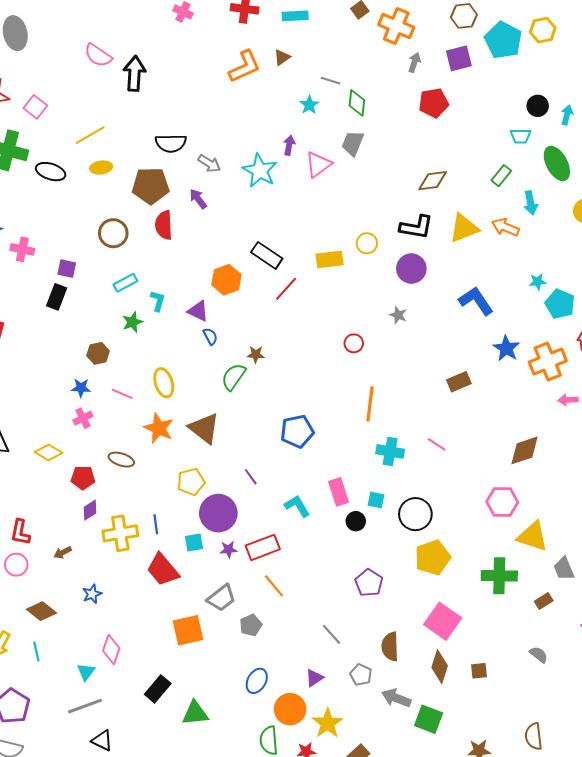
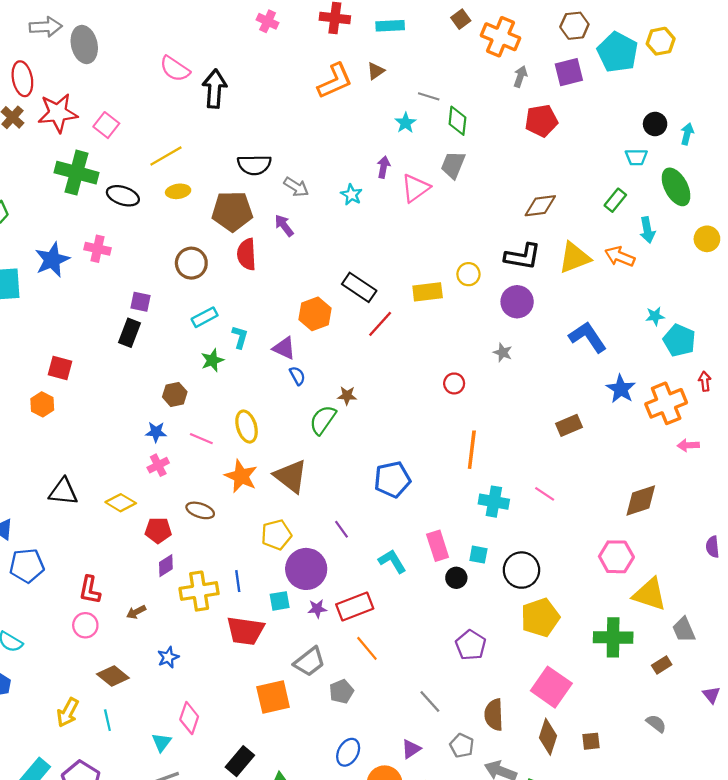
cyan star: (260, 171) -> (351, 195), size x0.6
pink cross: (22, 249) -> (97, 249), moved
red trapezoid: (163, 570) -> (245, 631), turned -42

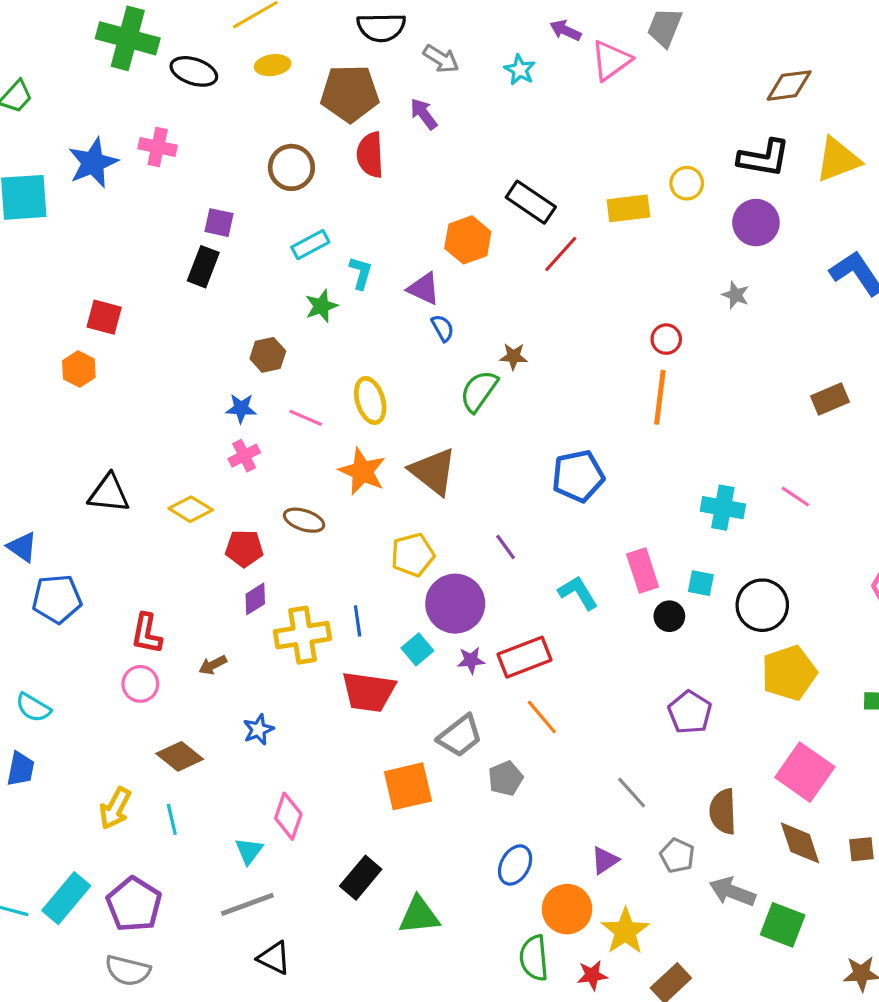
purple arrow: (383, 167) -> (565, 30), turned -75
orange line: (472, 450) -> (660, 397), moved
cyan square: (280, 601) -> (417, 649), turned -30
brown diamond: (548, 737) -> (800, 843), turned -36

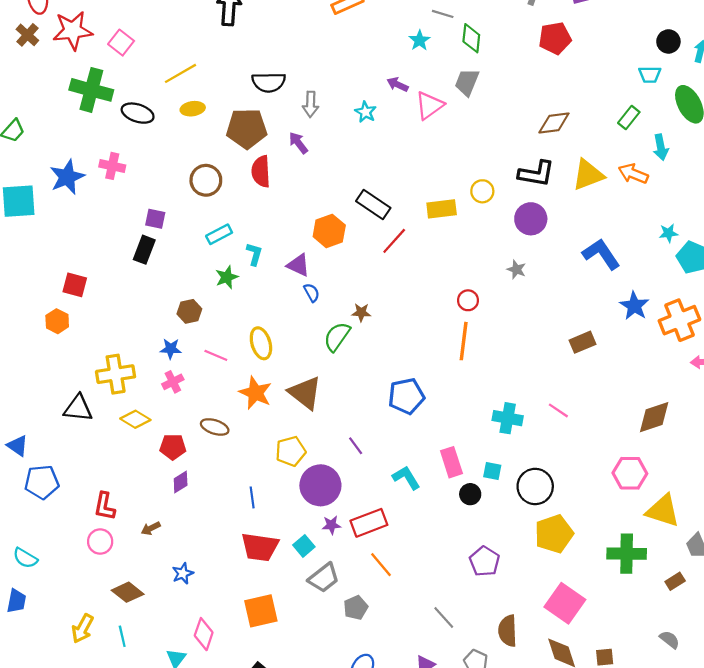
gray arrow: (441, 59) -> (310, 104), turned 60
yellow cross: (302, 635) -> (116, 374), moved
cyan square: (417, 649) -> (304, 546), moved
orange square: (408, 786) -> (261, 611), moved

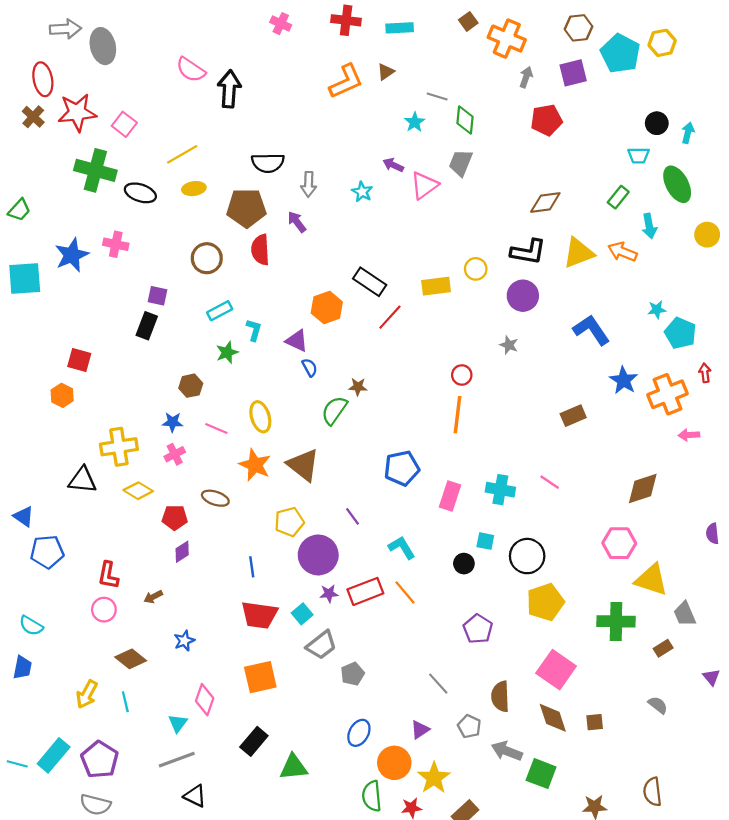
pink rectangle: (451, 462) -> (450, 496), moved, turned 36
orange line: (381, 565) -> (405, 592), moved

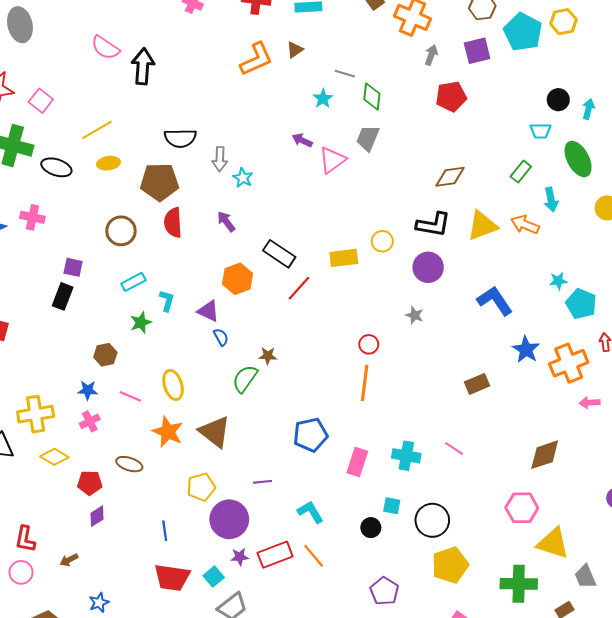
cyan star: (362, 192) -> (243, 178), moved
purple arrow: (297, 222) -> (226, 221), moved
purple line: (352, 516) -> (263, 482), turned -60

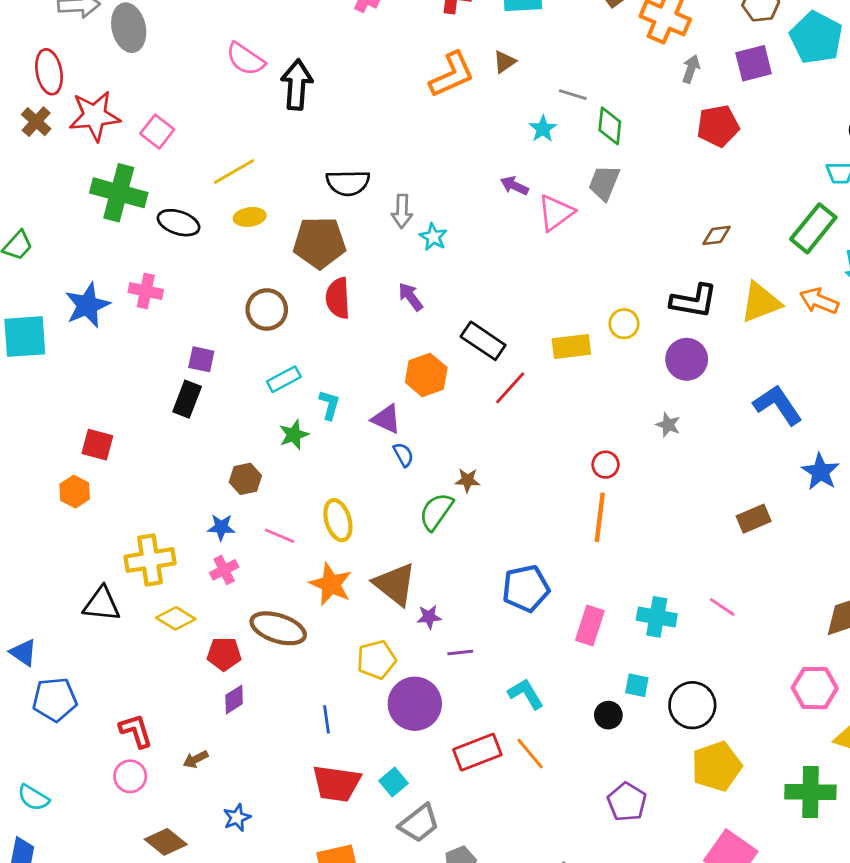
green rectangle: (521, 172) -> (813, 228), size x1.6
brown diamond: (450, 177) -> (717, 235), size x0.7
brown ellipse: (129, 464) -> (278, 628), size x1.5
red L-shape: (25, 539) -> (136, 731), turned 152
purple star: (240, 557) -> (429, 617), moved

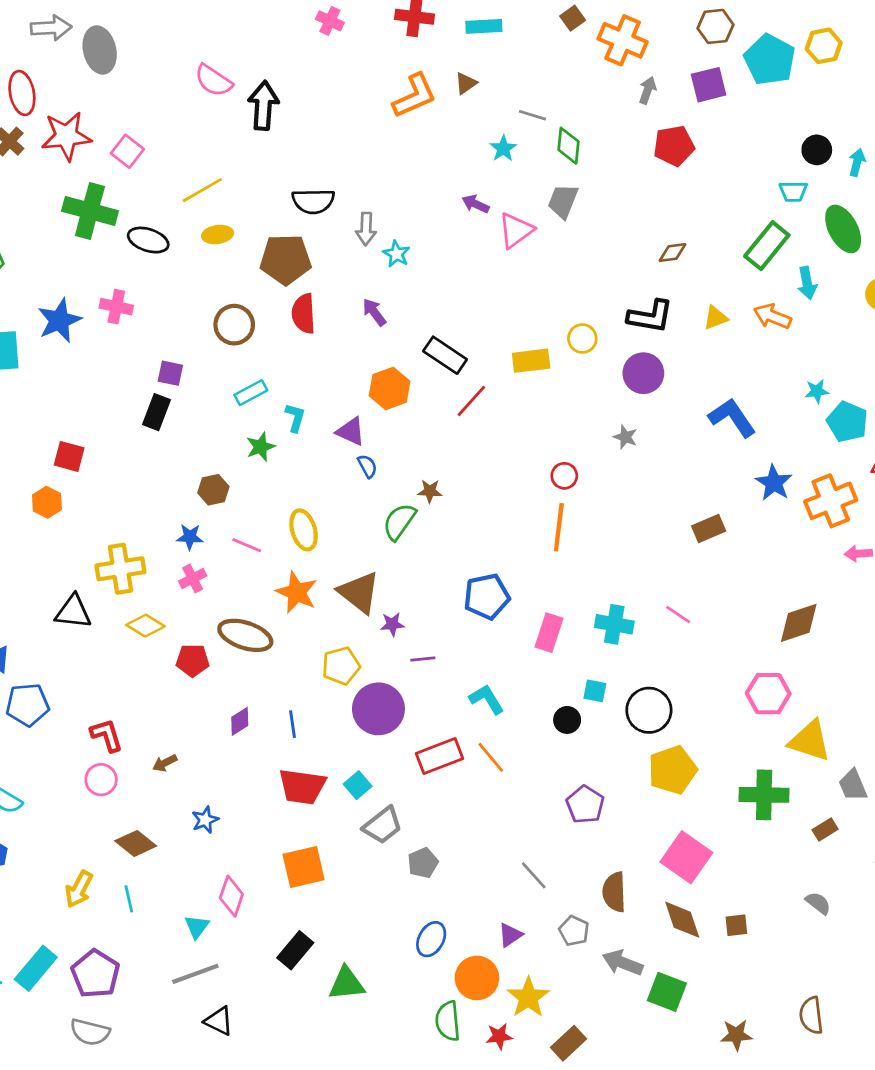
yellow triangle: (761, 302) -> (716, 318), size x0.6
purple diamond: (234, 699) -> (240, 721), moved

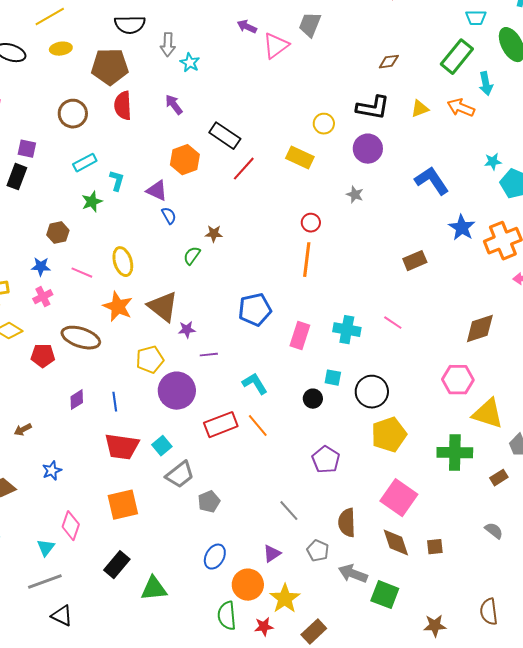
yellow rectangle: (531, 361) -> (300, 158), moved, turned 32
green semicircle: (399, 522) -> (192, 256), size x0.7

